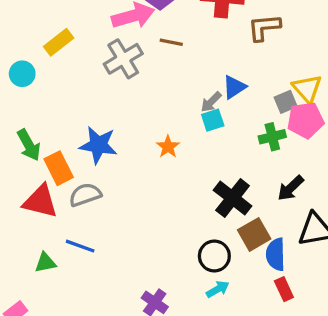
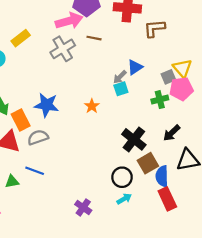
red rectangle: (284, 289) -> (167, 199), size x1.5

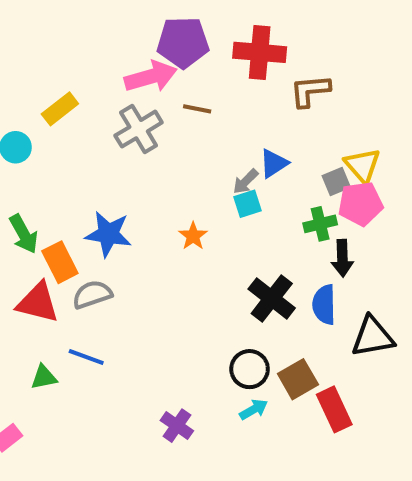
black arrow: (172, 133) -> (342, 258), moved, turned -48
brown square: (148, 163) -> (298, 379), moved
blue semicircle: (162, 176) -> (324, 305), moved

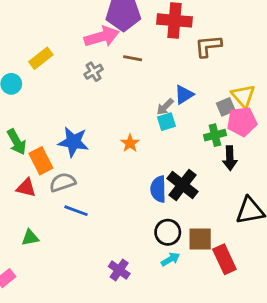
gray cross: (139, 129) -> (94, 72), size x0.6
red triangle: (38, 303) -> (26, 188), size x0.7
blue semicircle: (324, 305) -> (158, 189), moved
blue line: (86, 357) -> (76, 211), moved
brown square: (298, 379) -> (200, 239), turned 30

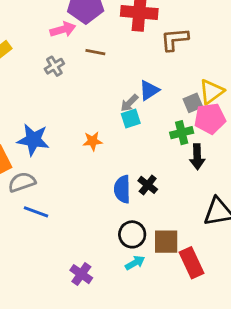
pink arrow: (102, 37) -> (63, 29), size x0.7
yellow triangle: (243, 96) -> (211, 92), turned 35
orange star: (130, 143) -> (93, 141), turned 30
black cross: (183, 185) -> (148, 185), size x0.6

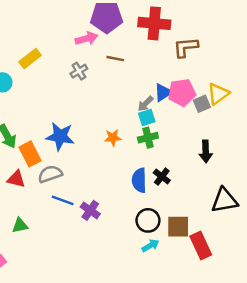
pink pentagon: (210, 119) -> (182, 92), moved
green cross: (182, 133) -> (148, 138), moved
purple cross: (81, 274) -> (90, 210), moved

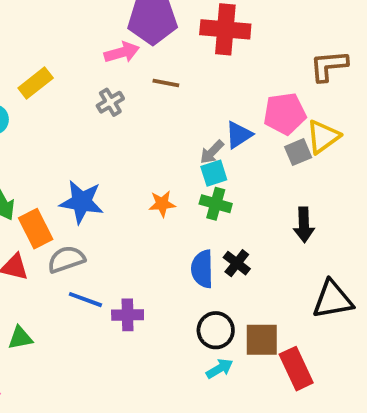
brown L-shape: (186, 47) -> (329, 66), moved
pink pentagon: (182, 92) -> (285, 114), moved
green cross: (148, 138) -> (216, 204), turned 30
purple cross: (90, 210) -> (128, 315), turned -36

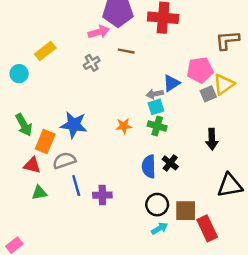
gray arrow: (212, 152) -> (155, 94), turned 35
orange rectangle: (36, 229) -> (45, 141), turned 50
blue line: (85, 300) -> (76, 186), turned 54
green triangle: (20, 338) -> (39, 193), moved

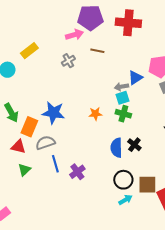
green triangle: (39, 193) -> (24, 170), turned -32
purple cross: (102, 195) -> (77, 172), turned -35

